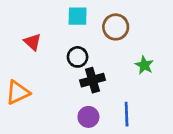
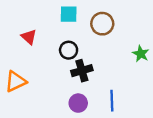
green star: (144, 65) -> (141, 54), moved

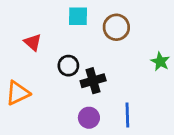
black circle: (69, 50) -> (68, 66), moved

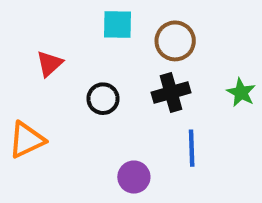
red triangle: (33, 42) -> (49, 64), turned 36
black cross: (93, 81) -> (171, 92), moved
blue line: (127, 115) -> (192, 148), moved

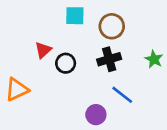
red triangle: (49, 64) -> (43, 50), moved
blue line: (192, 148) -> (122, 95), turned -50
purple circle: (134, 177) -> (96, 115), moved

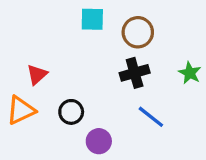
red triangle: (43, 50) -> (37, 75), moved
black circle: (66, 63) -> (71, 112), moved
purple circle: (96, 115) -> (99, 141), moved

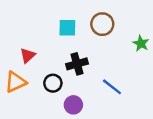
cyan square: (92, 19) -> (67, 28), moved
black cross: (135, 73) -> (77, 64), moved
green star: (190, 73) -> (141, 43), moved

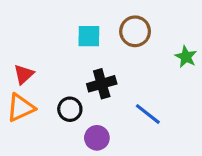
red triangle: (28, 55) -> (24, 74), moved

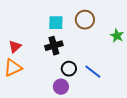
black cross: (102, 84) -> (54, 46), moved
black circle: (70, 109) -> (69, 69), moved

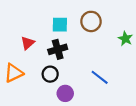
red triangle: (15, 47) -> (28, 43), moved
black circle: (69, 69) -> (50, 74), moved

